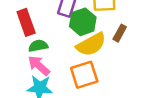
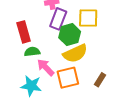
brown rectangle: (120, 33) -> (100, 80), moved
pink arrow: (39, 66) -> (46, 67), moved

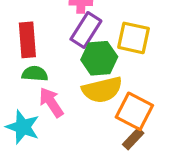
orange square: (68, 78) -> (134, 111), moved, turned 30

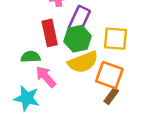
purple rectangle: (86, 30) -> (79, 19), moved
yellow square: (134, 38) -> (115, 39), moved
red rectangle: (27, 40) -> (50, 33), moved

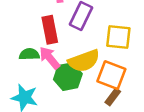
green hexagon: (78, 39) -> (68, 77), moved
pink arrow: (46, 77) -> (50, 58), moved

